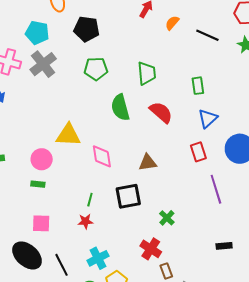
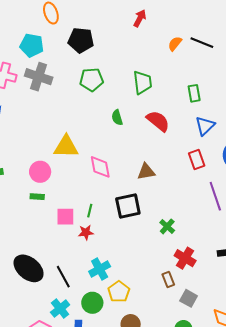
orange semicircle: (172, 23) -> (175, 44), moved
gray cross: (43, 64) -> (39, 77), turned -32
green semicircle: (120, 107) -> (117, 118), size x0.6
pink square: (41, 223) -> (65, 217), moved
red cross: (151, 249) -> (185, 258), moved

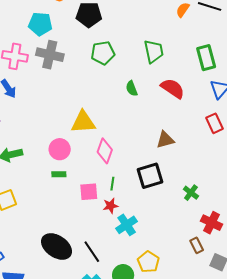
green rectangle: (194, 93) -> (206, 58), size x1.4
pink diamond: (100, 167) -> (105, 151), moved, turned 35
cyan cross: (100, 269) -> (127, 225), moved

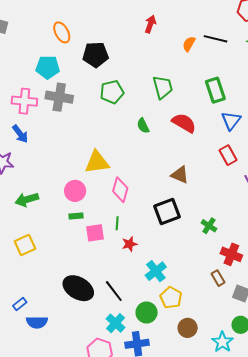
brown triangle: (165, 140) -> (180, 175), turned 42
green line: (112, 184) -> (117, 223), moved
pink square: (89, 192) -> (95, 233), moved
cyan cross: (127, 225) -> (156, 271), moved

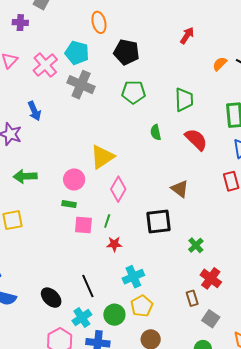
pink cross: (24, 101) -> (45, 65), moved, turned 30
yellow triangle: (97, 162) -> (102, 157), turned -40
black ellipse: (78, 288) -> (51, 298), moved, size x0.7

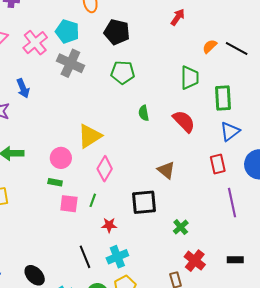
green trapezoid: (184, 100) -> (190, 78), moved
red star: (114, 244) -> (109, 225), moved
black line: (88, 286) -> (85, 257), moved

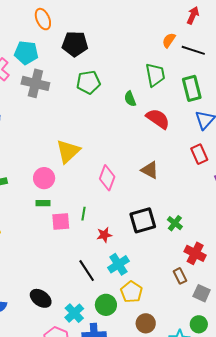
red arrow: (178, 17) -> (193, 15), moved
black line: (237, 49) -> (193, 50), moved
green semicircle: (144, 113) -> (130, 99), moved
pink diamond: (105, 169) -> (107, 178), moved
black square: (144, 202) -> (143, 220), moved

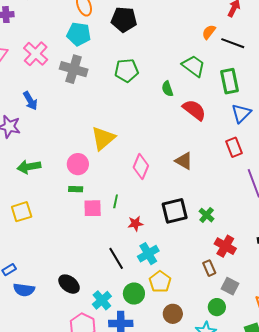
black pentagon: (75, 44) -> (124, 19), moved
cyan pentagon: (26, 53) -> (79, 34), moved
green trapezoid: (155, 75) -> (194, 66), turned -45
green circle: (199, 324) -> (217, 307), moved

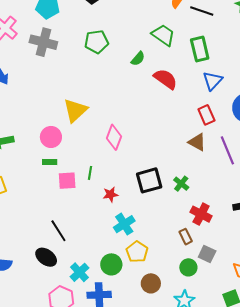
green semicircle: (167, 89) -> (138, 59), turned -119
brown triangle: (184, 161) -> (197, 142), moved
black line: (116, 258) -> (58, 231), moved
green circle: (217, 307) -> (188, 267), moved

